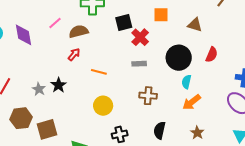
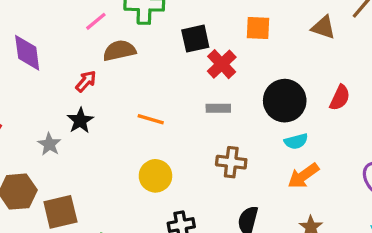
pink line: (55, 23) -> (96, 21), moved
brown triangle: (195, 25) -> (323, 27), moved
red arrow: (74, 54) -> (86, 81), moved
cyan semicircle: (186, 82) -> (296, 141), turned -120
black star: (58, 85) -> (80, 121), moved

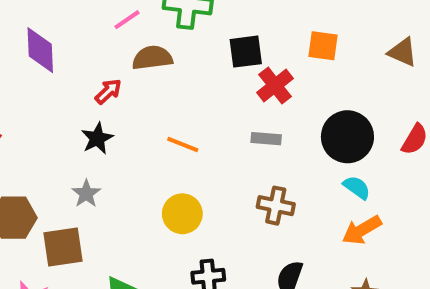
cyan semicircle: (296, 141) -> (357, 187), turned -135
gray star: (49, 144) -> (86, 194), moved

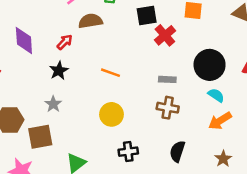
purple diamond: (40, 50) -> (24, 41), moved
gray rectangle: (266, 139) -> (167, 79), moved

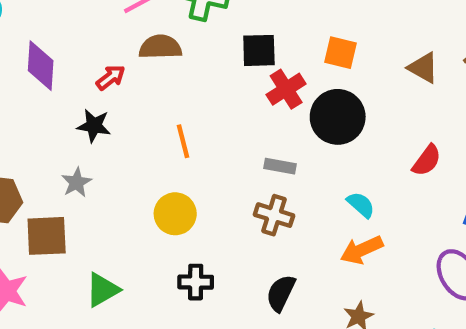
black circle: (210, 65) -> (338, 117), moved
black star: (59, 71) -> (94, 126), turned 30
orange line: (110, 73) -> (183, 141), turned 48

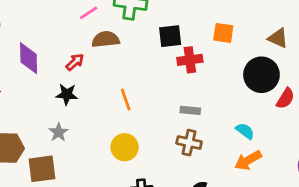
red cross: (286, 89) -> (190, 60), turned 30
black circle: (338, 117) -> (261, 75), moved

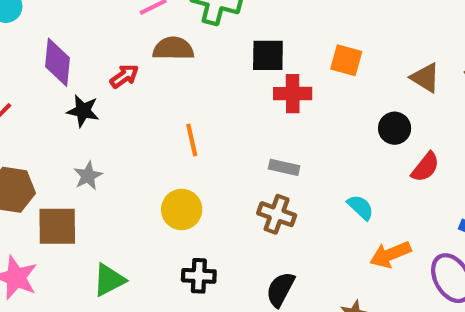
black circle: (261, 75) -> (395, 128), size x0.6
black star: (67, 94) -> (83, 111), moved
orange arrow: (248, 160) -> (390, 254), moved

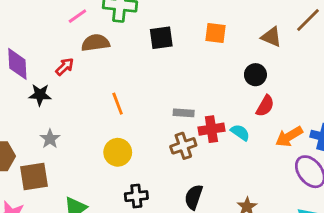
red cross: (293, 94) -> (211, 129), moved
red semicircle: (425, 167) -> (265, 106), moved
brown cross: (277, 214) -> (183, 146), turned -30
orange arrow: (390, 254) -> (289, 137), moved

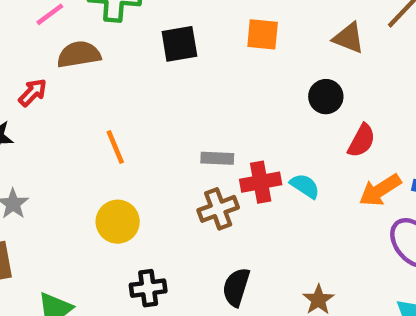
red semicircle: (265, 106) -> (362, 141), moved

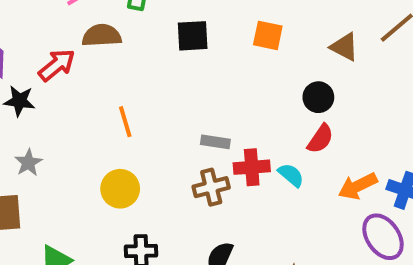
red arrow: (33, 92) -> (57, 65), size x1.4
red semicircle: (362, 141) -> (320, 139), moved

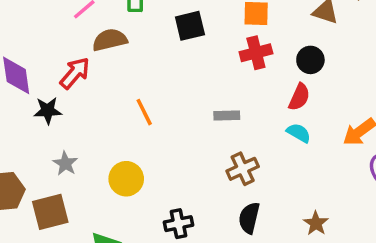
red semicircle: (320, 139) -> (299, 97), moved
red cross: (252, 167) -> (256, 53), moved
brown cross: (211, 187) -> (243, 169), moved
yellow circle: (120, 189) -> (126, 179), moved

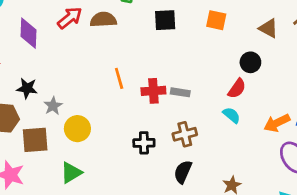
red cross: (256, 53) -> (153, 91), moved
red arrow: (75, 73) -> (70, 18), moved
black star: (48, 111) -> (27, 88), moved
yellow circle: (126, 179) -> (77, 129), moved
black cross: (178, 224) -> (144, 143), moved

